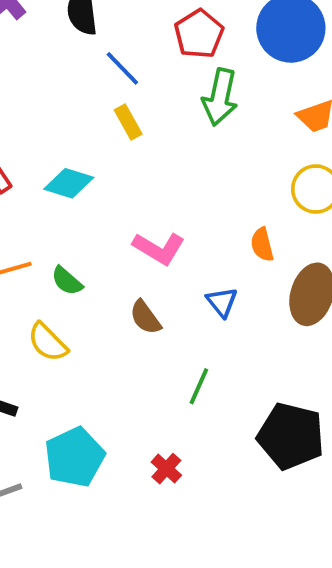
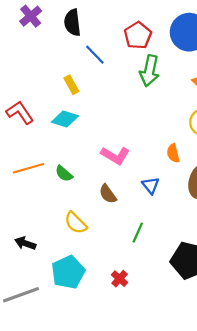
yellow rectangle: (128, 122) -> (71, 85), moved
yellow semicircle: (48, 342) -> (76, 223), moved

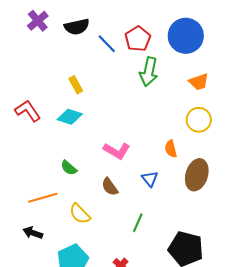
black semicircle: (72, 23) -> (77, 27), turned -95
blue line: (95, 55) -> (107, 44), moved
orange line: (28, 168) -> (43, 198), moved

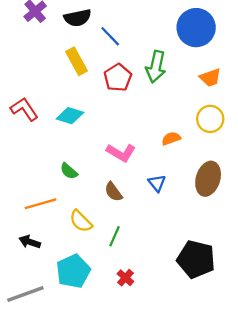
red pentagon: (138, 39) -> (118, 78), moved
yellow rectangle: (76, 85) -> (76, 61), moved, size x1.4
orange semicircle: (171, 149) -> (171, 138), moved, turned 84
green line: (138, 223) -> (115, 236), moved

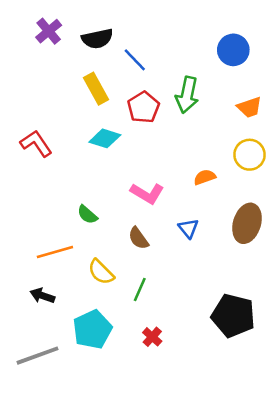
blue circle: (196, 28) -> (233, 50), size x0.7
cyan diamond: (70, 116) -> (105, 138), moved

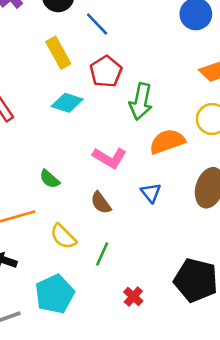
green arrow: (187, 95) -> (141, 101), moved
orange semicircle: (205, 177) -> (167, 142), size x1.6
red cross: (152, 337) -> (133, 296), moved

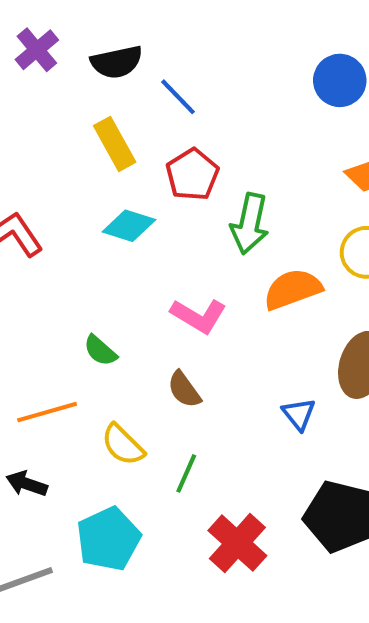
blue triangle: (151, 193) -> (299, 414), moved
red cross: (133, 296) -> (237, 543), size x1.8

